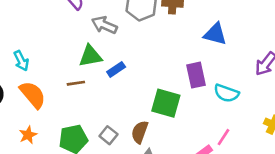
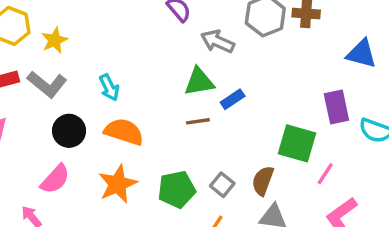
brown line: (76, 83) -> (198, 121), moved
orange semicircle: (33, 95) -> (124, 132), turned -32
orange star: (28, 135) -> (118, 184), size x1.6
pink line: (223, 137) -> (325, 174), moved

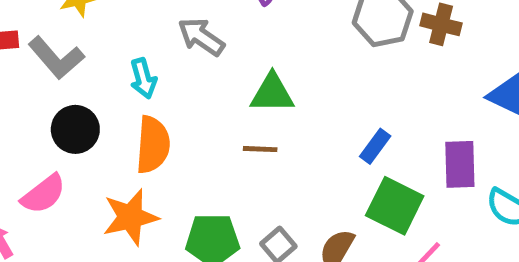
gray arrow: (218, 41) -> (201, 37), moved
blue rectangle: (233, 99) -> (375, 146), moved, turned -30
orange semicircle: (124, 132) -> (153, 145), turned 66

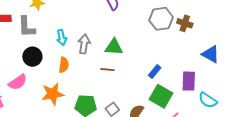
gray arrow: (201, 37) -> (84, 44), moved, turned 60
gray L-shape: (56, 58) -> (27, 27), turned 35
orange semicircle: (153, 145) -> (64, 65), size x0.7

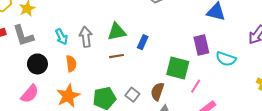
blue rectangle: (155, 71) -> (143, 42), moved

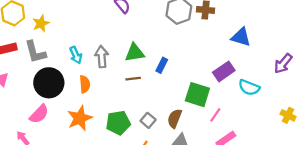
purple rectangle: (201, 45) -> (224, 71), turned 66
black circle: (37, 64) -> (49, 83), size x1.4

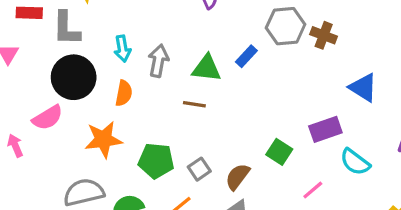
blue rectangle: (162, 65) -> (246, 56), moved
green square: (197, 95) -> (279, 152), size x0.7
pink line: (215, 115) -> (313, 190), moved

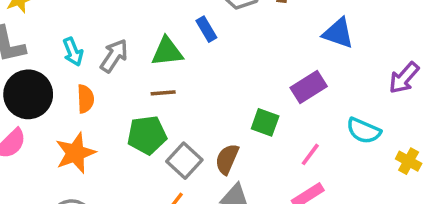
blue rectangle: (246, 56) -> (206, 29), turned -60
gray arrow: (158, 61) -> (114, 56), turned 36
green pentagon: (156, 161) -> (147, 135), moved
cyan semicircle: (355, 162) -> (364, 131), moved
gray square: (199, 169) -> (184, 161), size x1.4

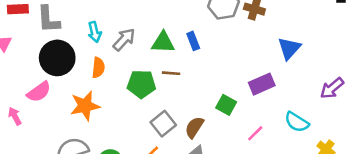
blue rectangle: (206, 29) -> (193, 41), moved
blue triangle: (338, 33) -> (289, 48), turned 45
brown line: (163, 93) -> (171, 73), moved
green pentagon: (147, 135) -> (141, 84), moved

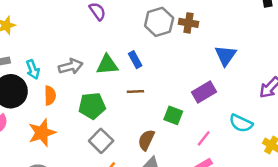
cyan arrow: (94, 32) -> (33, 69), moved
gray arrow: (124, 40) -> (71, 66), turned 40
brown line: (171, 73) -> (135, 91), moved
gray square: (163, 124) -> (101, 141), moved

